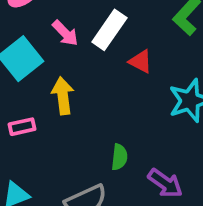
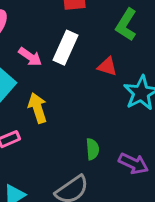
red triangle: (140, 61) -> (107, 66), moved

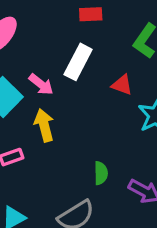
pink arrow: (30, 57) -> (41, 84), moved

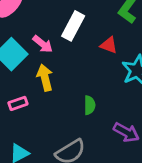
green semicircle: (101, 173) -> (90, 105), moved

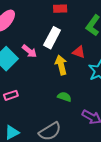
yellow arrow: (45, 78) -> (61, 65), moved
green semicircle: (90, 105) -> (64, 97), turned -72

